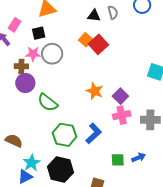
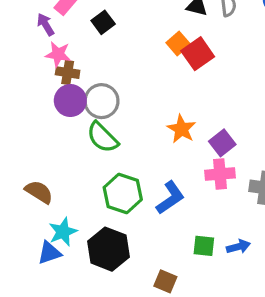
black square: (39, 33) -> (103, 22), turned -32
pink star: (33, 54) -> (58, 54), moved
gray circle: (52, 54) -> (102, 101), moved

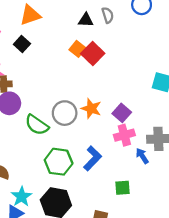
gray circle: (102, 101) -> (65, 113), moved
blue arrow: (238, 247) -> (142, 156), moved, turned -98

